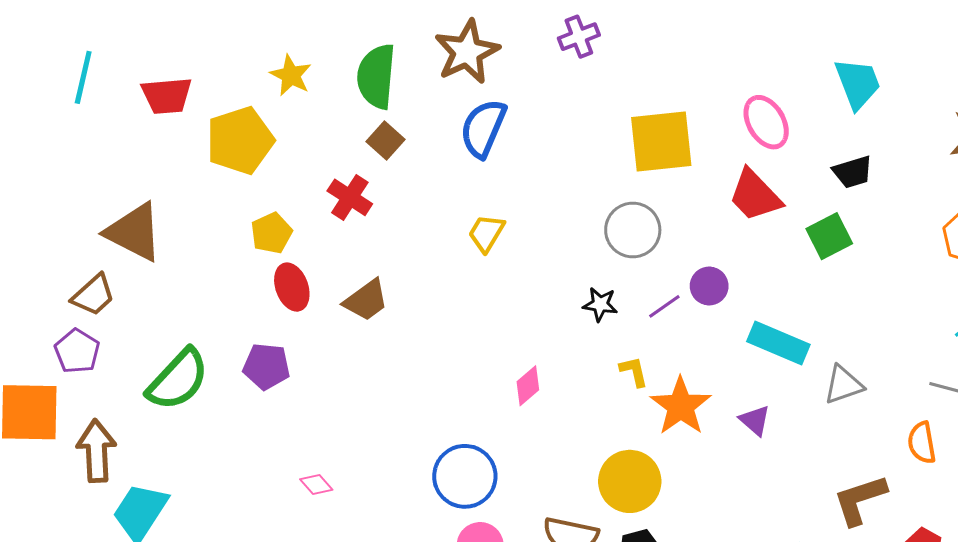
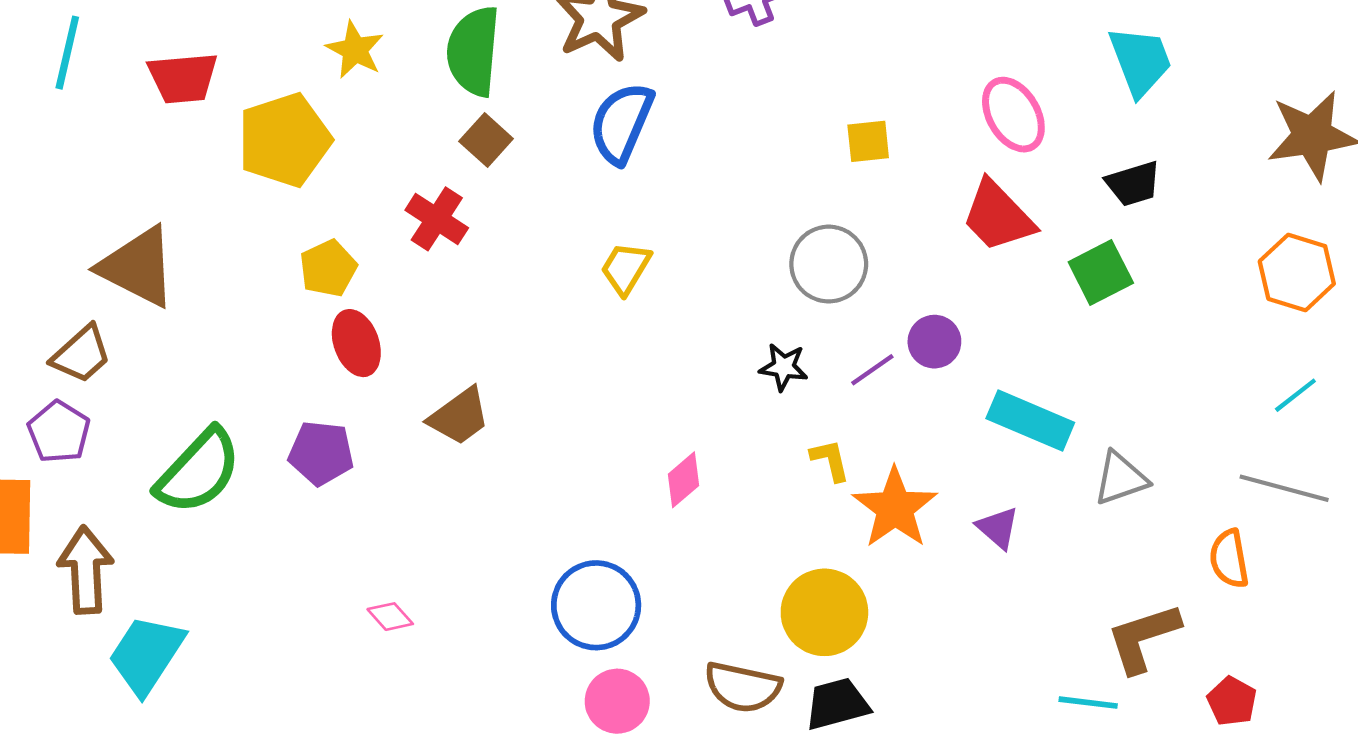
yellow square: (661, 141) -> (868, 141), size x0.5
brown trapezoid: (366, 300) -> (459, 416), moved

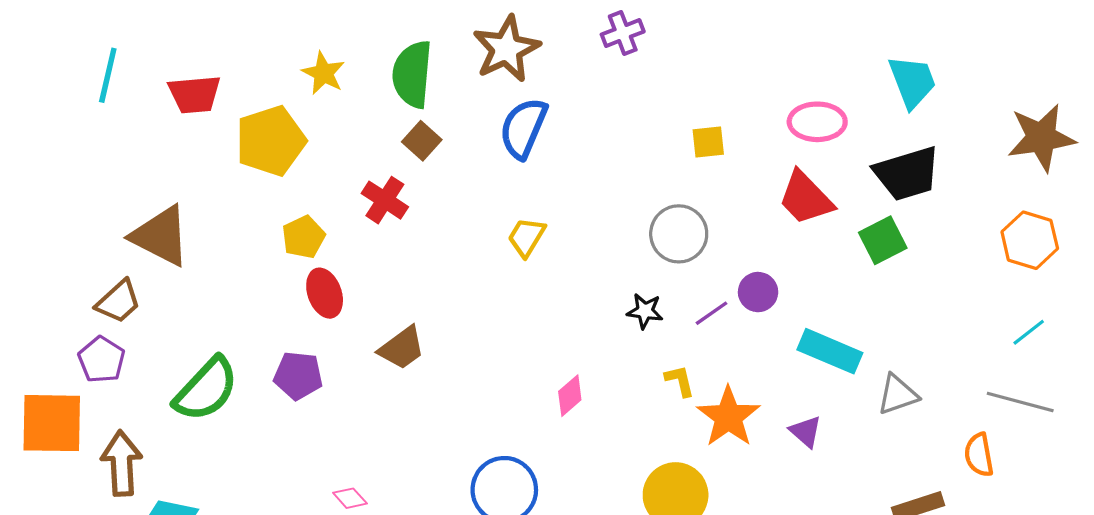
pink ellipse: (1013, 115) -> (817, 122), turned -60
black trapezoid: (1133, 184) -> (907, 174), size x1.6

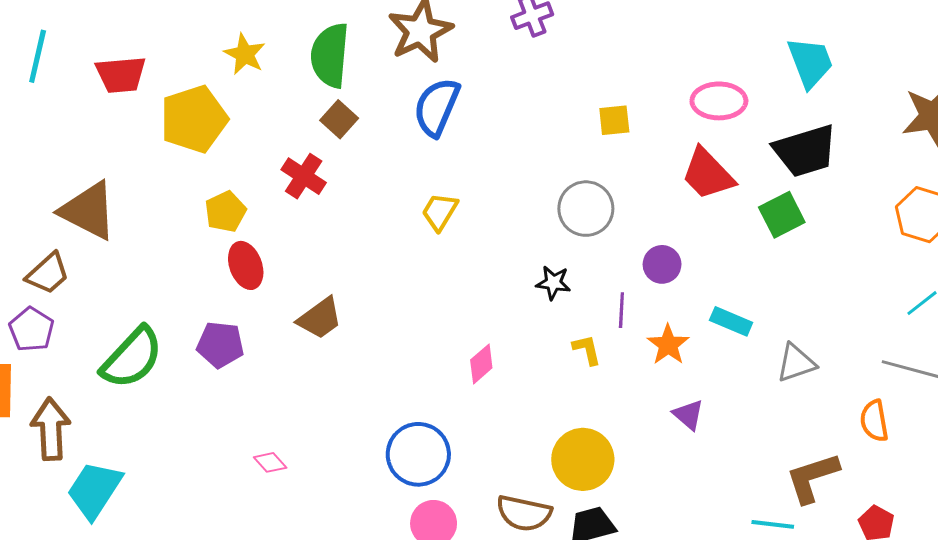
purple line: (712, 313) -> (621, 310), moved, turned -52
cyan rectangle: (830, 351) -> (731, 321), size x0.7
orange star: (728, 417) -> (668, 345), moved, size x0.7
purple triangle: (806, 432) -> (688, 415), moved

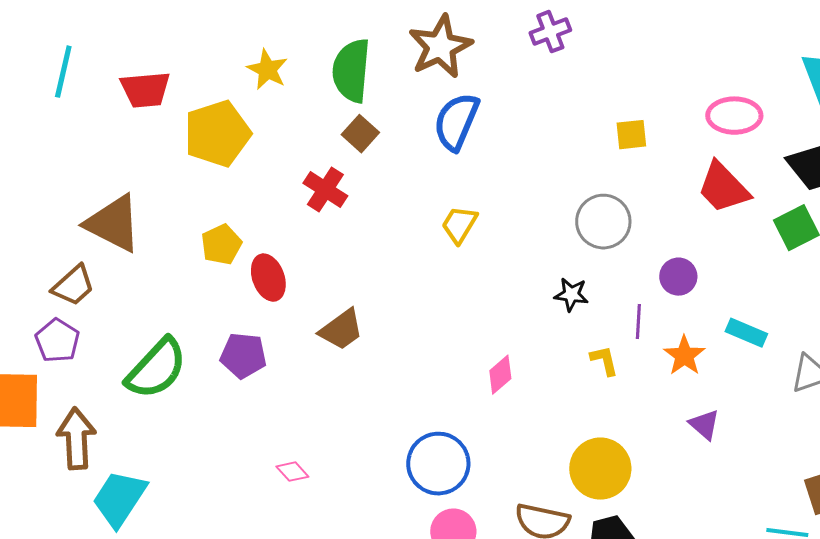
yellow pentagon: (225, 212) -> (221, 245), moved

